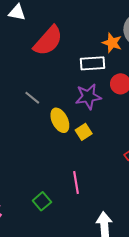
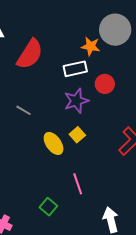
yellow ellipse: (60, 120) -> (54, 143), moved

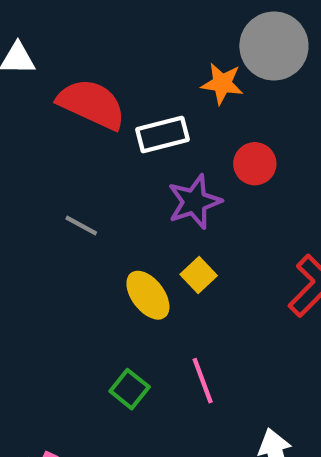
red semicircle: (30, 54) -> (92, 104), turned -96
white rectangle: (75, 69) -> (162, 135), moved
green square: (48, 207) -> (130, 389), moved

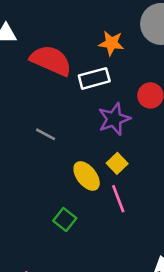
orange star: (222, 84) -> (111, 43), moved
pink line: (203, 381) -> (118, 199), moved
green square: (130, 389) -> (65, 219), moved

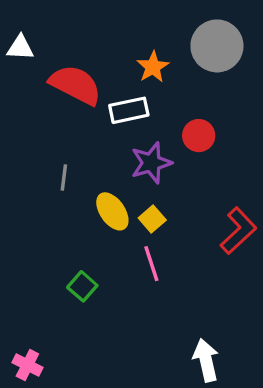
orange star: (111, 43) -> (153, 67), turned 30
gray line: (46, 134) -> (64, 178), turned 66
yellow ellipse: (87, 176) -> (112, 211), moved

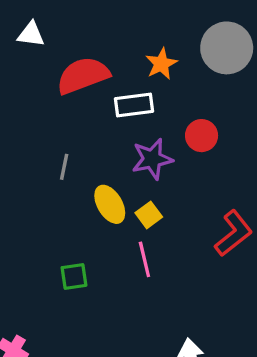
red semicircle: (75, 85) -> (83, 75), turned -52
green square: (82, 286) -> (74, 276), turned 36

